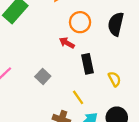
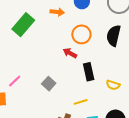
yellow semicircle: (115, 79) -> (113, 85), turned 136
yellow line: (78, 97) -> (81, 102), turned -72

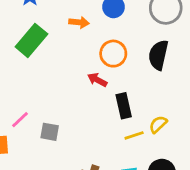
gray square: (49, 84) -> (50, 132), moved, turned -32
yellow semicircle: (113, 85) -> (158, 124), turned 120
yellow line: (81, 102) -> (134, 135), moved

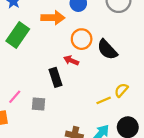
orange arrow: (79, 22) -> (53, 18), size x1.5
black semicircle: (158, 55) -> (107, 50), moved, turned -50
black rectangle: (124, 106) -> (55, 77), moved

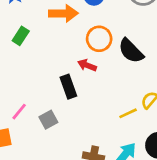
green rectangle: (18, 35) -> (21, 36), size x0.6
gray square: (38, 104) -> (48, 120), turned -32

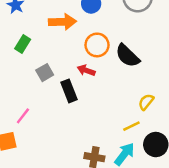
yellow line: (128, 113) -> (131, 126), moved
gray square: (48, 120) -> (45, 73), moved

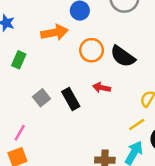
red arrow: (86, 70) -> (102, 88), moved
gray square: (45, 73) -> (41, 98), moved
pink line: (23, 116) -> (20, 133), moved

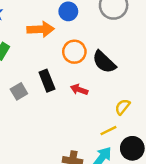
black rectangle: (71, 99) -> (47, 81), moved

